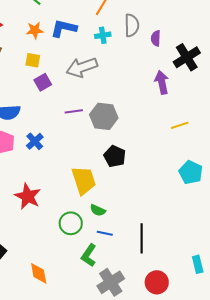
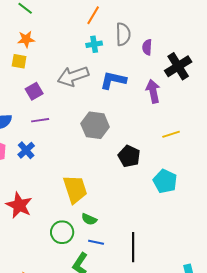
blue L-shape: (64, 28) -> (113, 80), moved
yellow square: (33, 60) -> (19, 61), moved
purple line: (74, 111) -> (40, 120), moved
black pentagon: (115, 156) -> (129, 156), moved
cyan pentagon: (191, 172) -> (165, 181), moved

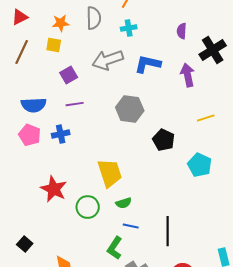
gray semicircle: (123, 34) -> (94, 18), moved
blue cross: (26, 150) -> (61, 134), turned 30
green semicircle: (89, 219) -> (124, 203), turned -42
green circle: (62, 232) -> (88, 207), moved

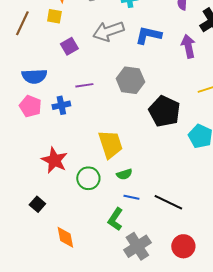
purple line: (75, 104) -> (84, 85), moved
black pentagon: (164, 140) -> (164, 111), size x1.4
black line: (168, 231) -> (168, 202), turned -64
black square: (25, 244) -> (37, 204), moved

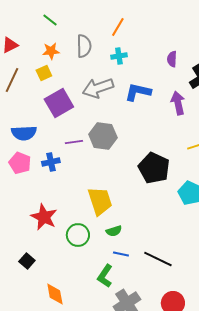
yellow square: (54, 16) -> (44, 73), turned -35
purple square: (69, 46) -> (59, 103), size x1.6
gray hexagon: (130, 80) -> (103, 136), moved

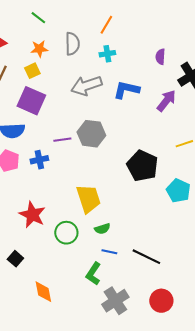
purple square: (59, 103) -> (31, 101), moved, turned -36
purple arrow: (178, 103) -> (166, 101), turned 50

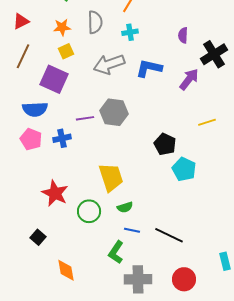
yellow square: (32, 71) -> (66, 51), moved
black pentagon: (142, 166) -> (165, 144), size x0.7
cyan pentagon: (178, 191) -> (184, 169), moved
gray cross: (115, 301) -> (138, 279), turned 32

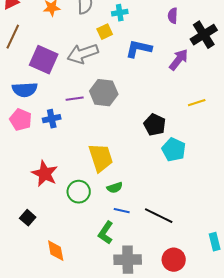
yellow square: (66, 51) -> (105, 32), moved
gray arrow: (109, 64) -> (83, 54), moved

